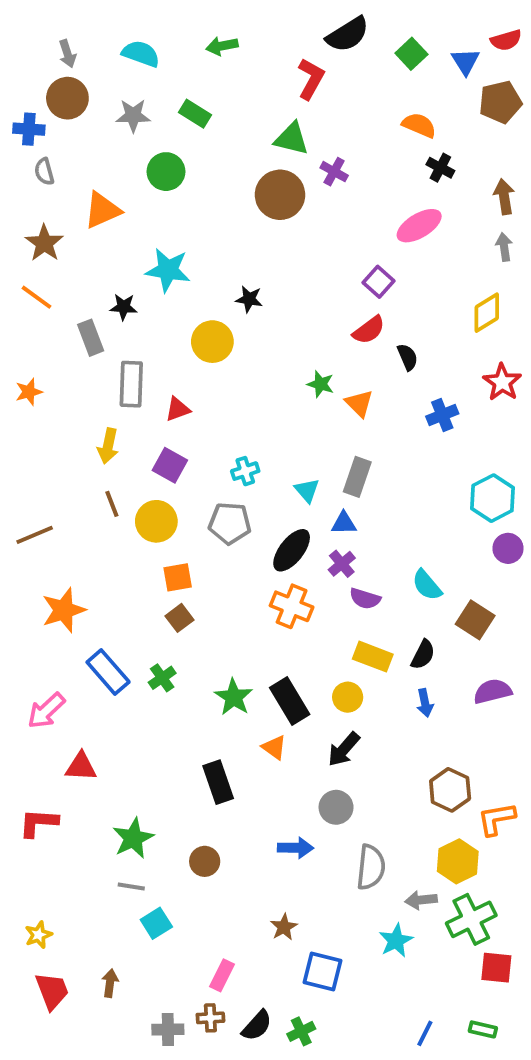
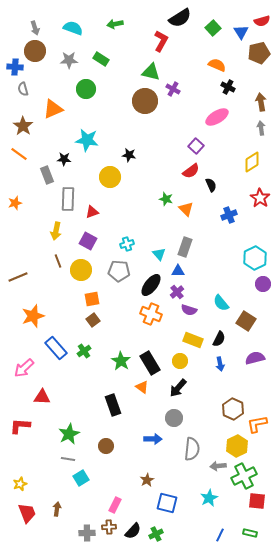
cyan star: (396, 941) -> (209, 498), moved

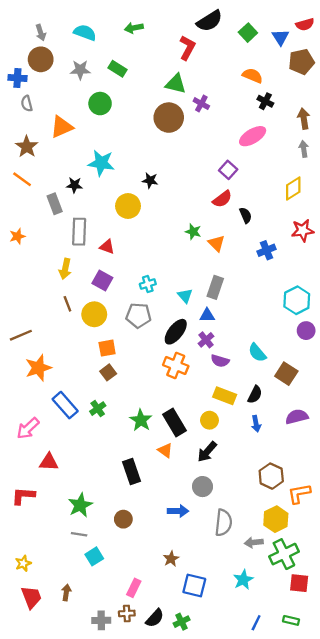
red star: (260, 198) -> (303, 230), turned 30
red triangle: (92, 212) -> (107, 247), turned 40
brown line: (18, 277) -> (21, 335), moved

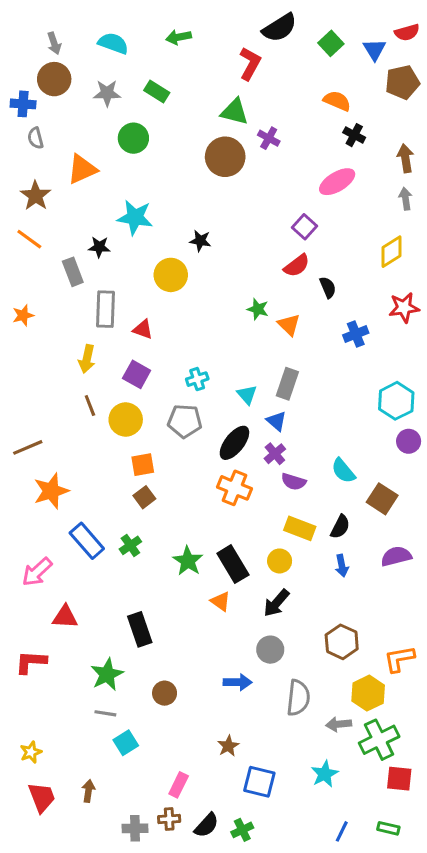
blue triangle: (207, 315) -> (276, 421), turned 42
black rectangle: (131, 471) -> (140, 629), moved
brown hexagon: (271, 476) -> (342, 642), moved

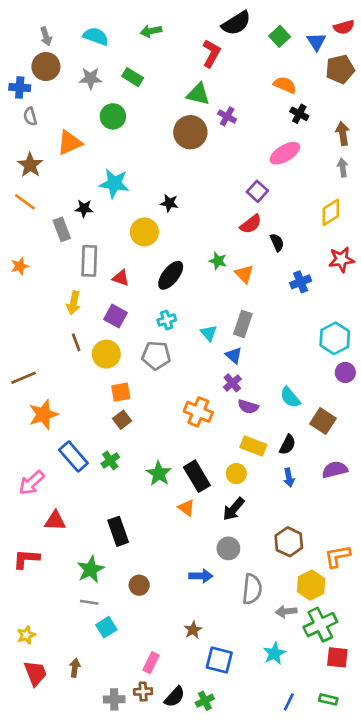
black ellipse: (234, 443) -> (171, 275), moved

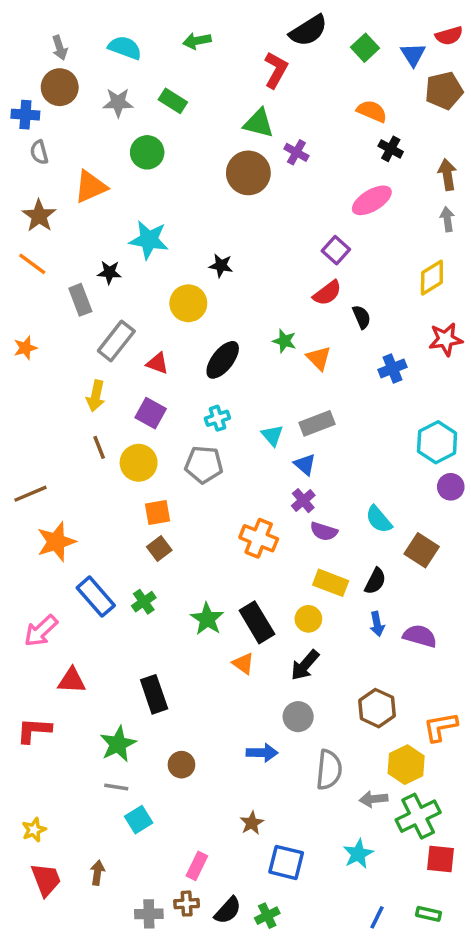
gray rectangle: (89, 261) -> (116, 341), turned 36
gray rectangle: (243, 324) -> (317, 423), turned 50
purple semicircle: (335, 470) -> (420, 636), moved, turned 30

